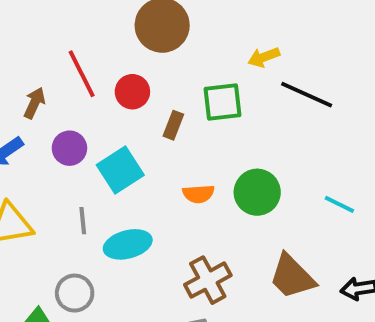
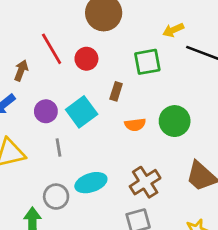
brown rectangle: (173, 125) -> (116, 91), moved
purple circle: (69, 148) -> (46, 111), moved
cyan ellipse: (128, 244) -> (91, 183), moved

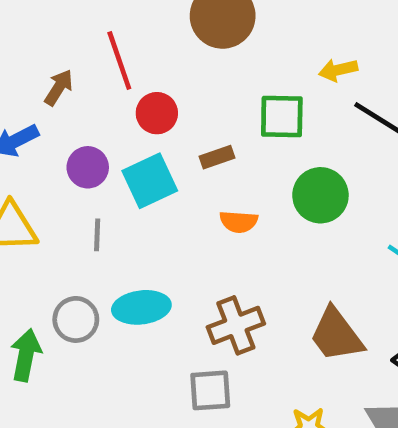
red circle: (86, 59) -> (157, 113), moved
brown rectangle: (116, 91) -> (217, 157), turned 42
green circle: (175, 121) -> (320, 195), moved

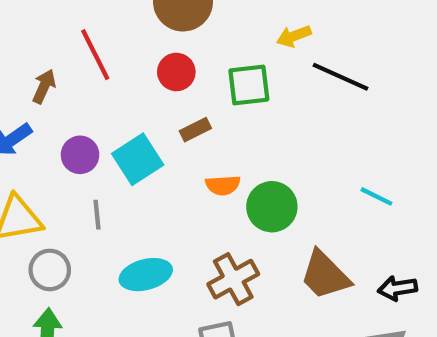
red circle: (157, 113) -> (176, 72), moved
green circle: (320, 195) -> (272, 207), moved
gray circle: (76, 319) -> (50, 270), moved

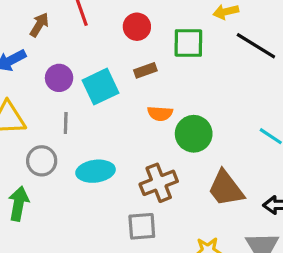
gray circle: (50, 270) -> (42, 161), moved

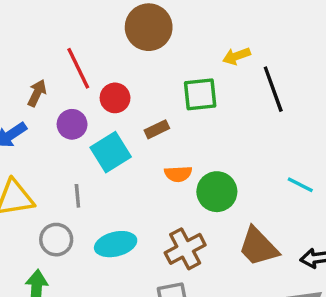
red circle: (137, 27) -> (115, 98), moved
black line: (256, 46) -> (273, 89), turned 45
purple circle: (59, 78) -> (72, 124), moved

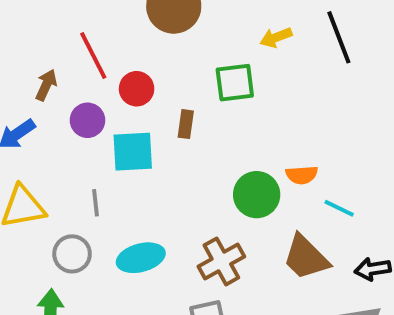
black line: (273, 89) -> (339, 37), moved
brown rectangle: (157, 129) -> (186, 124), turned -55
cyan square: (111, 152) -> (133, 152), turned 30
orange semicircle: (178, 174) -> (302, 175), moved
cyan line: (300, 185) -> (339, 208), moved

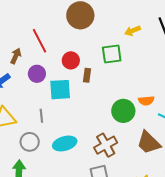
red circle: (137, 89) -> (71, 60), moved

